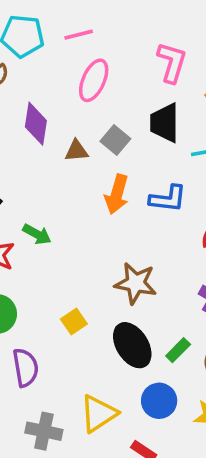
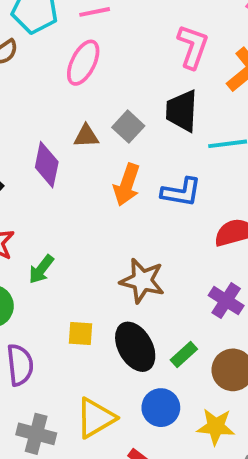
pink ellipse: (94, 80) -> (83, 63), moved
purple diamond: (36, 124) -> (47, 165), moved
green arrow: (37, 234) -> (41, 269), moved, turned 96
yellow square: (74, 321) -> (81, 333), moved, turned 35

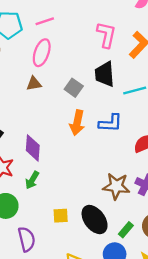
brown triangle: (86, 136) -> (34, 84), moved
purple diamond: (47, 165) -> (33, 148), moved
brown star: (142, 281) -> (116, 186), moved
green rectangle: (184, 354) -> (126, 230), moved

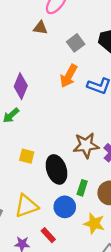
brown star: (116, 186) -> (86, 145), turned -30
green rectangle: (126, 230) -> (82, 188), turned -40

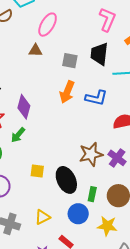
gray square: (76, 43) -> (70, 61), turned -35
yellow triangle: (26, 206) -> (42, 217), size x0.7

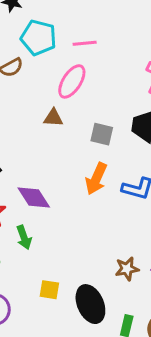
purple diamond: (24, 107) -> (34, 198), turned -50
green arrow: (18, 135) -> (24, 237), turned -63
brown star: (91, 154) -> (127, 269), size x0.7

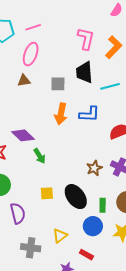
green arrow: (24, 237) -> (40, 156), moved

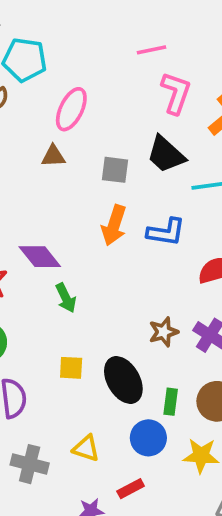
pink line: (33, 27) -> (152, 50), moved
black trapezoid: (84, 72) -> (166, 154), turned -50
yellow triangle: (60, 236) -> (86, 448), turned 49
red rectangle: (86, 255) -> (131, 489), turned -64

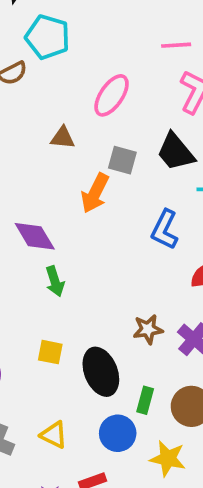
pink ellipse: (71, 109) -> (112, 95), moved
orange arrow: (114, 225) -> (95, 193), moved
blue L-shape: (166, 232) -> (165, 230), turned 99

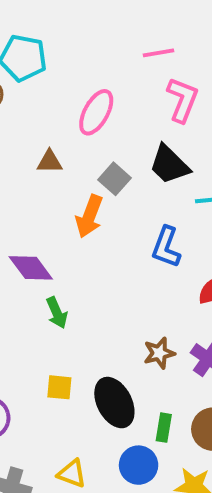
gray square: (122, 160) -> (114, 179), turned 32

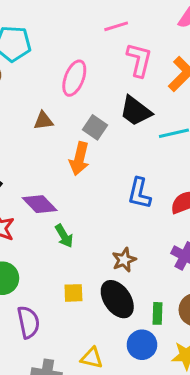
blue L-shape: (166, 247) -> (139, 193), moved
brown star: (159, 353) -> (124, 260), moved

